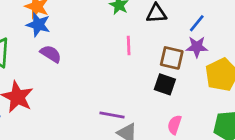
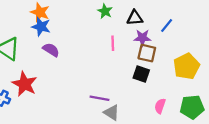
purple star: (197, 47) -> (142, 38), moved
pink semicircle: (175, 125) -> (160, 106), moved

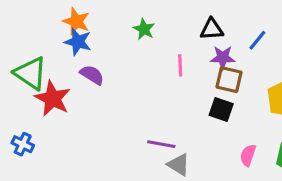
green star: (105, 11) -> (144, 29), moved
red star: (25, 84) -> (53, 98), moved

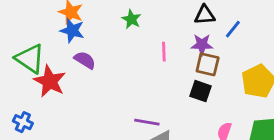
black triangle: (212, 29) -> (205, 15), moved

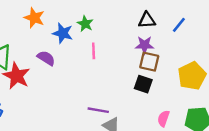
blue line: (233, 29) -> (179, 25), moved
blue star: (72, 30) -> (63, 33), moved
pink line: (164, 52) -> (94, 51), moved

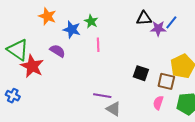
purple star: (144, 45) -> (158, 28), moved
brown square: (149, 62) -> (166, 81), moved

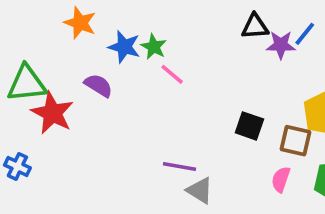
green star: (91, 21) -> (154, 47), moved
pink line: (98, 45) -> (172, 74), turned -48
green triangle: (18, 50) -> (27, 84), turned -40

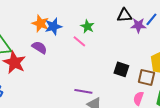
orange star: (80, 23) -> (40, 23), moved
blue star: (124, 47) -> (53, 26), turned -30
green star: (154, 47) -> (87, 26), moved

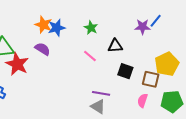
black triangle: (124, 15) -> (115, 46), moved
pink line: (79, 41) -> (90, 56), moved
purple line: (83, 91) -> (101, 93), moved

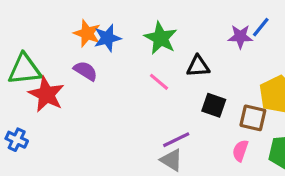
green star: (91, 28) -> (161, 38), size x1.5
purple line: (101, 93) -> (176, 140), turned -36

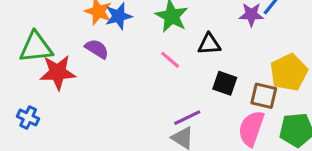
red star: (46, 94) -> (58, 72), turned -30
pink semicircle: (240, 151) -> (251, 128), size x1.6

